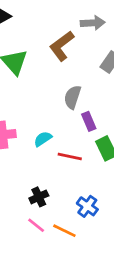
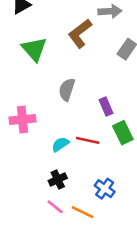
gray semicircle: (72, 97) -> (67, 90), moved
cyan semicircle: (43, 139) -> (60, 144), moved

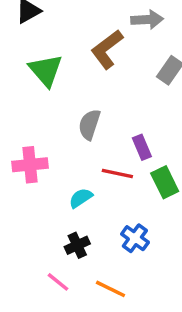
red line: (88, 140) -> (117, 173), moved
blue cross: (105, 189) -> (135, 238), moved
pink line: (55, 207) -> (58, 282), moved

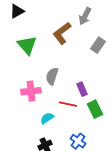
gray arrow: (147, 20) -> (85, 16), turned 120
pink cross: (30, 165) -> (31, 91), moved

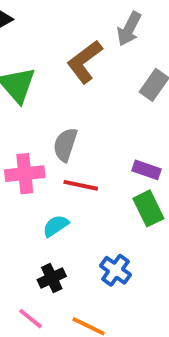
purple rectangle: (82, 89) -> (146, 170), moved, turned -48
red line: (68, 104) -> (81, 185), moved

